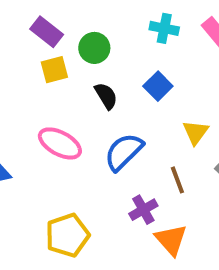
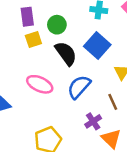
purple rectangle: (47, 32) -> (27, 17), turned 48
blue square: (158, 86) -> (97, 45), size x1.5
black semicircle: (106, 96) -> (66, 53), size x1.5

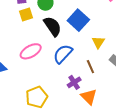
pink ellipse: (40, 84) -> (31, 51), turned -55

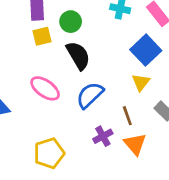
blue square: (78, 20) -> (146, 50), moved
pink ellipse: (31, 51) -> (45, 88), turned 60
orange triangle: (89, 97) -> (135, 144), moved

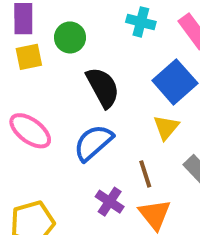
black semicircle: (78, 55) -> (103, 87), moved
purple cross: (103, 136) -> (110, 202), turned -30

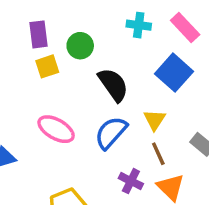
yellow triangle: (166, 127) -> (155, 120), moved

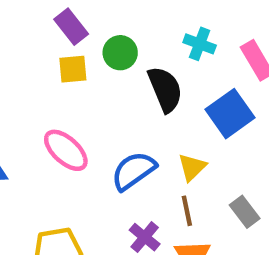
purple rectangle: (38, 34) -> (71, 27), turned -44
black semicircle: (113, 85) -> (165, 89), moved

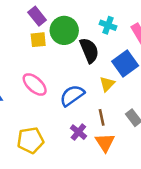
green circle: (120, 53) -> (64, 30), size x1.5
yellow triangle: (192, 167) -> (107, 84), moved

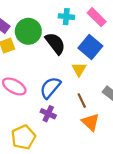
purple cross: (78, 132) -> (48, 114), moved

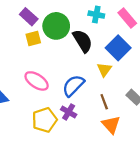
yellow pentagon: (23, 137) -> (45, 120), moved

